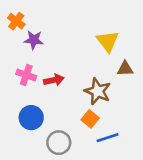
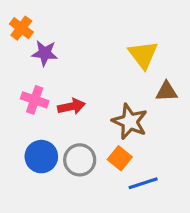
gray circle: (59, 143) -> (80, 160), moved

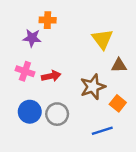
orange cross: (21, 28) -> (48, 20), moved, turned -35
brown star: (130, 122) -> (93, 87), turned 30
orange square: (120, 158) -> (118, 103), moved

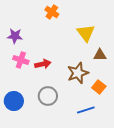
orange cross: (48, 20) -> (52, 12), moved, turned 32
purple star: (32, 38) -> (15, 36), moved
blue circle: (30, 112) -> (14, 101), moved

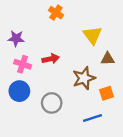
red arrow: (43, 64) -> (51, 59), moved
orange square: (99, 87) -> (107, 93), turned 32
blue circle: (14, 101) -> (19, 91), moved

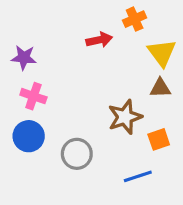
orange cross: (56, 13) -> (135, 19), moved, turned 32
yellow triangle: (93, 35) -> (162, 53), moved
red arrow: (51, 59) -> (99, 40), moved

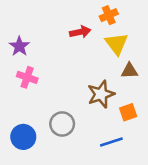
yellow triangle: (162, 53) -> (117, 44), moved
purple star: (24, 58) -> (19, 46), turned 30
blue circle: (29, 136) -> (23, 137), moved

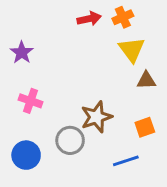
red arrow: (80, 32) -> (89, 19), moved
pink cross: (27, 77) -> (30, 101), moved
brown star: (101, 94) -> (96, 117), moved

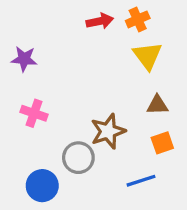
purple star: (22, 52) -> (24, 59), turned -30
brown triangle: (146, 80) -> (157, 105), moved
blue circle: (26, 155) -> (42, 186), moved

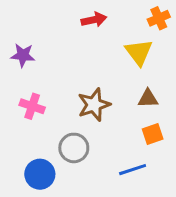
orange cross: (138, 19) -> (159, 18), moved
brown star: (108, 131) -> (94, 105), moved

